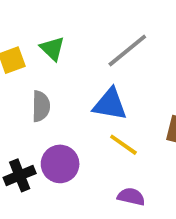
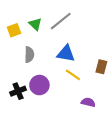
gray line: (127, 50) -> (61, 21), moved
purple semicircle: (131, 197) -> (88, 102), moved

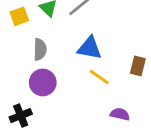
purple circle: (39, 85) -> (43, 82), moved
black cross: (18, 91) -> (21, 116), moved

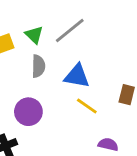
gray semicircle: (40, 49) -> (38, 66), moved

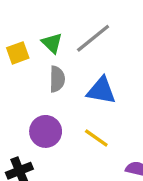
yellow line: (87, 106) -> (96, 138), moved

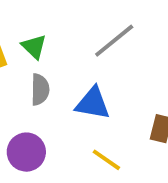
gray line: (93, 38) -> (114, 41), moved
yellow line: (96, 138) -> (106, 160), moved

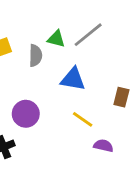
green triangle: (34, 47) -> (56, 39), moved, turned -30
gray semicircle: (40, 90) -> (35, 55), moved

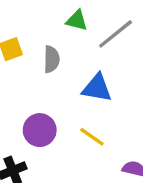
green triangle: (56, 39) -> (77, 20), moved
yellow line: (83, 119) -> (92, 137), moved

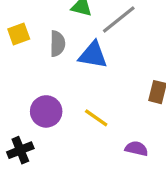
blue triangle: (97, 88) -> (93, 55), moved

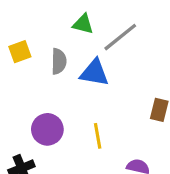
yellow line: (96, 118) -> (98, 136), turned 45

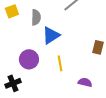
blue triangle: (94, 73) -> (51, 35), moved, turned -42

